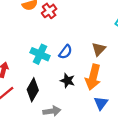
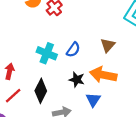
orange arrow: (93, 77) -> (103, 75), turned 90
blue triangle: (101, 103) -> (93, 100), moved

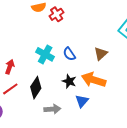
blue semicircle: (73, 50) -> (69, 54), turned 104

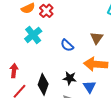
cyan cross: (45, 54) -> (33, 35), moved, turned 36
black star: (69, 81) -> (70, 78), moved

